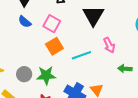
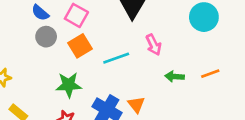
gray circle: (24, 74) -> (46, 37), moved

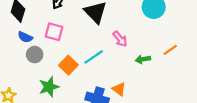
orange square: (80, 46) -> (68, 65), moved
green star: (69, 85) -> (49, 87), moved

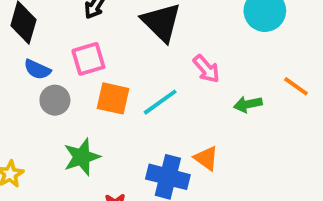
pink square: (54, 32) -> (88, 59), turned -30
orange line: (170, 50) -> (296, 86), turned 72
orange square: (68, 65) -> (113, 98), moved, turned -30

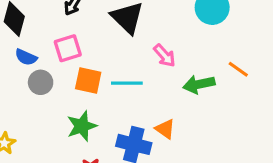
cyan line: (160, 102) -> (127, 83), turned 36
green arrow: (248, 104) -> (199, 84), size x1.4
green star: (82, 157) -> (82, 126), moved

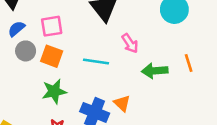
blue semicircle: (26, 57) -> (16, 29), turned 108
orange line: (238, 69) -> (189, 63), turned 30
orange square: (88, 81) -> (52, 56), moved

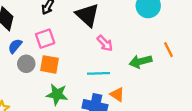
pink arrow: (130, 43) -> (105, 43), moved
cyan line: (96, 62) -> (99, 73), moved
green star: (54, 91) -> (57, 94), turned 30

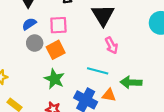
green arrow: (140, 61) -> (131, 82), moved
orange square: (50, 64) -> (56, 50), turned 36
orange triangle: (117, 94) -> (109, 95), turned -40

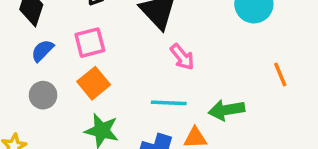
gray circle: (35, 43) -> (43, 95), moved

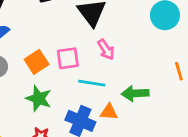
pink square: (90, 43) -> (68, 58), moved

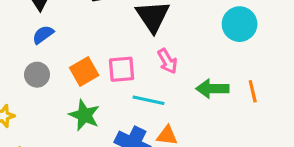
green arrow: (135, 93) -> (212, 89), moved

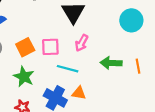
pink arrow: (167, 61) -> (82, 43), turned 56

